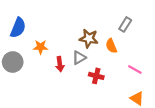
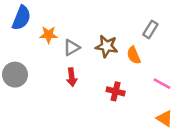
blue semicircle: (18, 28) -> (21, 18), moved
orange star: (41, 47) -> (49, 35), moved
gray triangle: (79, 58) -> (72, 48), moved

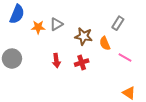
gray triangle: (72, 48) -> (56, 24), moved
pink line: (162, 84) -> (125, 58), moved
red cross: (116, 91) -> (82, 63), moved, turned -32

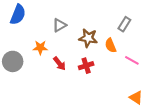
orange star: (38, 27) -> (40, 48), moved
red arrow: (56, 61) -> (59, 64), turned -32

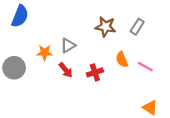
gray triangle: (59, 25) -> (68, 45), moved
brown star: (88, 38) -> (106, 27), moved
orange semicircle: (111, 45) -> (122, 60), moved

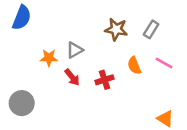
pink line: (145, 67) -> (164, 63), moved
gray circle: (14, 68) -> (22, 103), moved

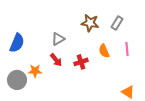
blue semicircle: (22, 18) -> (17, 43), moved
orange star: (49, 58) -> (35, 71), moved
pink line: (164, 63) -> (127, 49), turned 56

